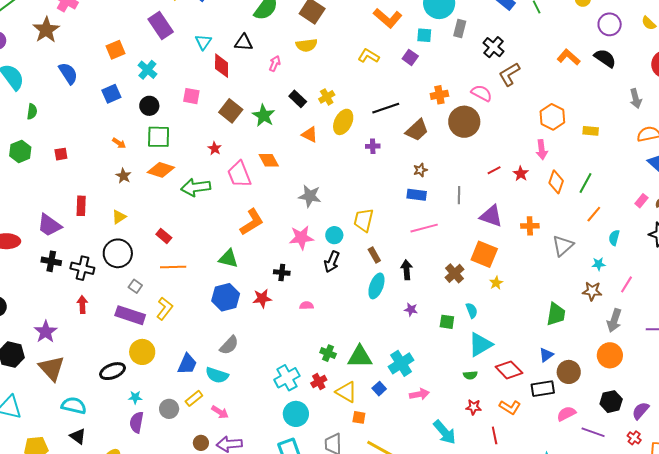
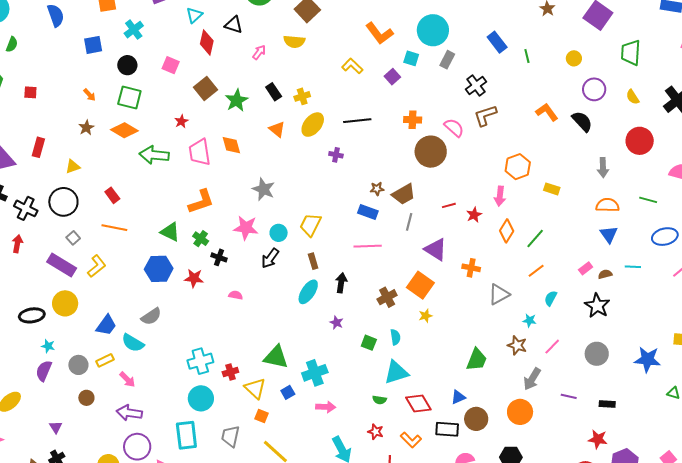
brown trapezoid: (417, 130) -> (404, 194), moved
green cross: (328, 353) -> (201, 239), moved
brown circle: (201, 443) -> (86, 398), moved

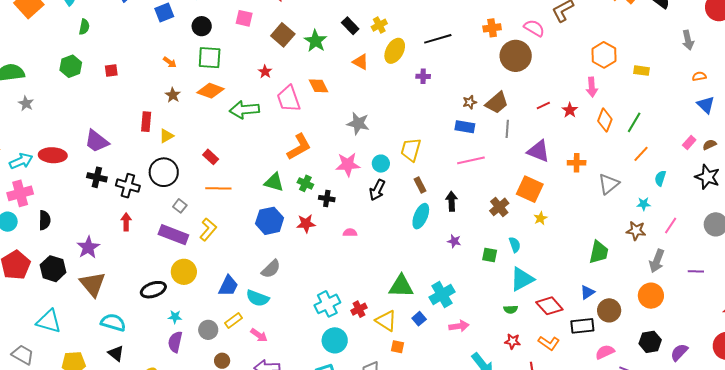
red rectangle: (38, 147) -> (146, 122), moved
orange semicircle: (607, 205) -> (699, 76), size x0.6

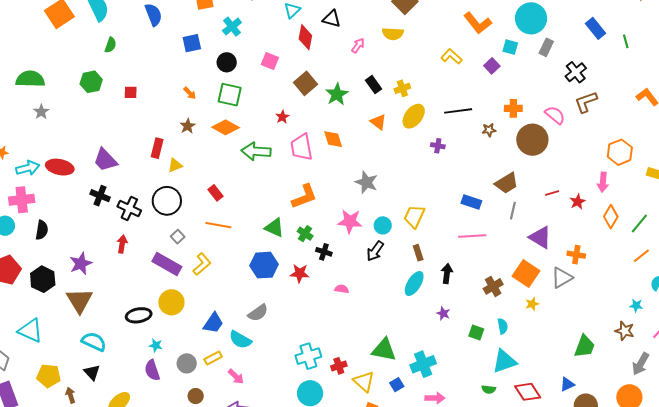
brown star: (470, 102) -> (489, 130), moved
gray triangle: (609, 184) -> (562, 278), moved
purple semicircle: (175, 342) -> (152, 370), turned -40

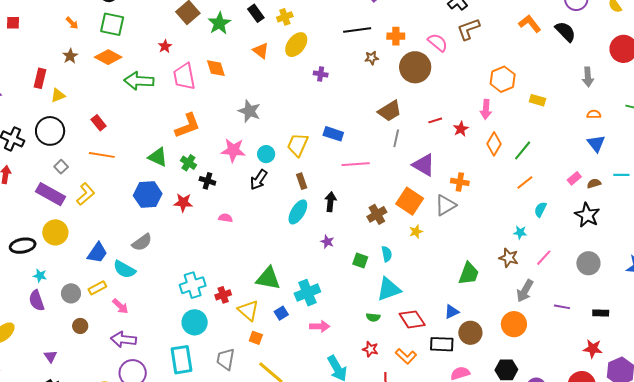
black line: (458, 111) -> (357, 30), moved
blue rectangle: (471, 202) -> (333, 134), moved

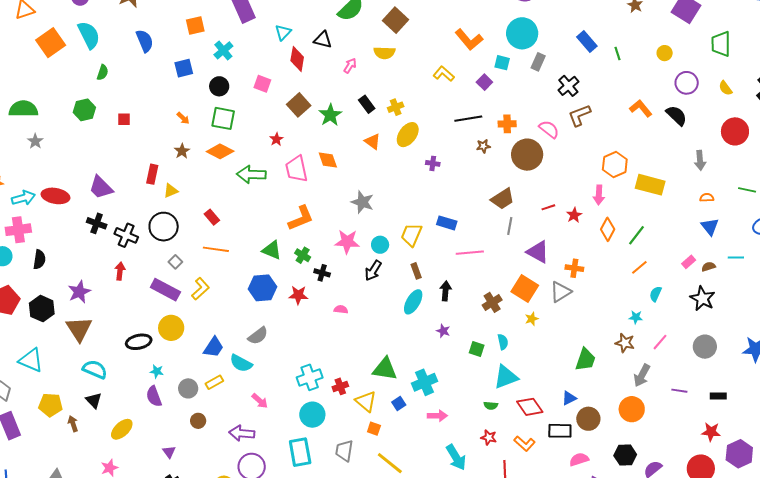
yellow rectangle: (538, 100) -> (650, 185), size x1.8
pink arrow: (120, 306) -> (260, 401), moved

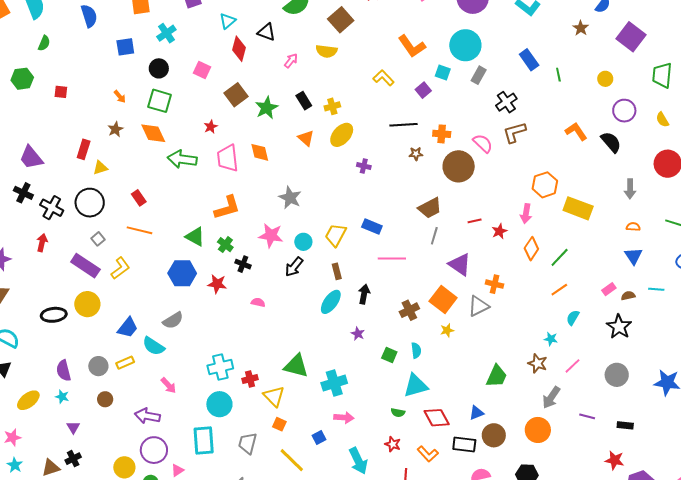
orange diamond: (220, 151) -> (153, 133), turned 32
cyan star: (157, 371) -> (62, 397), moved
blue square: (399, 403) -> (319, 437), moved

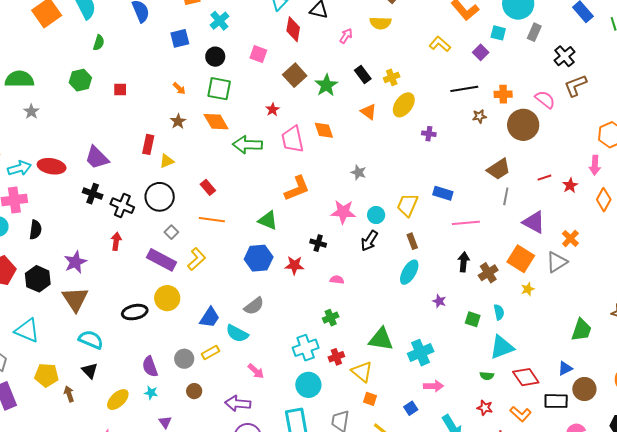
gray star: (290, 198) -> (358, 172), size x0.7
green cross: (225, 245) -> (331, 318), moved, turned 35
orange cross: (495, 284) -> (570, 238), turned 36
black arrow: (364, 294) -> (464, 262), moved

